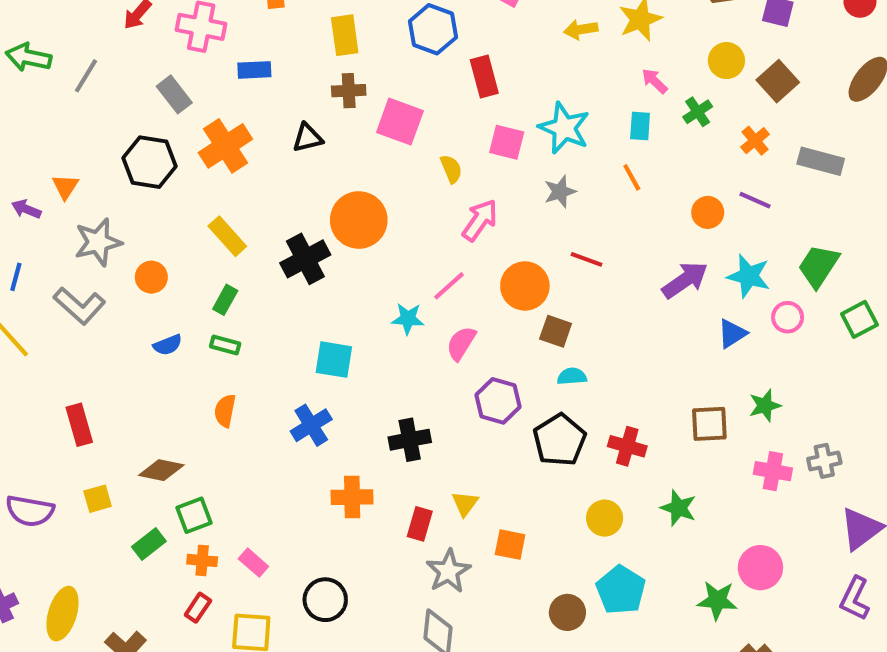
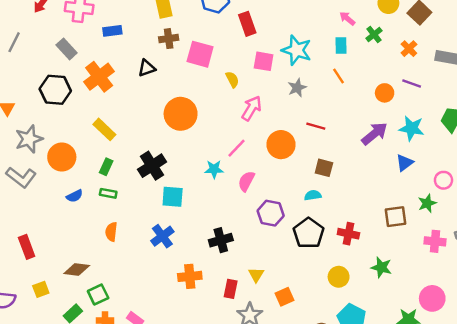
black cross: (305, 259) -> (152, 166), moved
orange circle: (151, 277) -> (62, 157), size x1.5
pink circle: (788, 317) -> (443, 180), moved
brown square: (556, 331) -> (324, 168), moved
orange square: (510, 545) -> (285, 297), turned -30

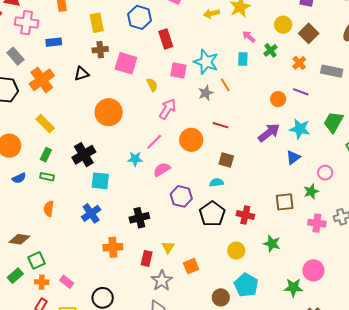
orange line: (339, 76) -> (225, 85), moved
pink semicircle: (246, 181) -> (162, 169), turned 30

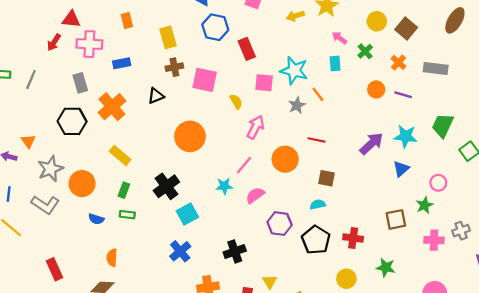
gray rectangle: (15, 56) -> (80, 83), turned 30
orange circle: (278, 99) -> (376, 89), moved
blue semicircle: (19, 178) -> (96, 219), turned 48
cyan square: (100, 181) -> (187, 214), turned -30
orange semicircle: (49, 209) -> (112, 258), moved

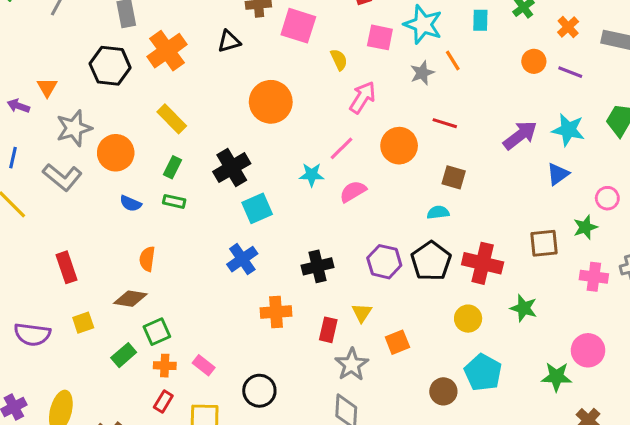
purple hexagon: (280, 224) -> (384, 262), moved
red cross: (353, 238) -> (483, 263), size x1.4

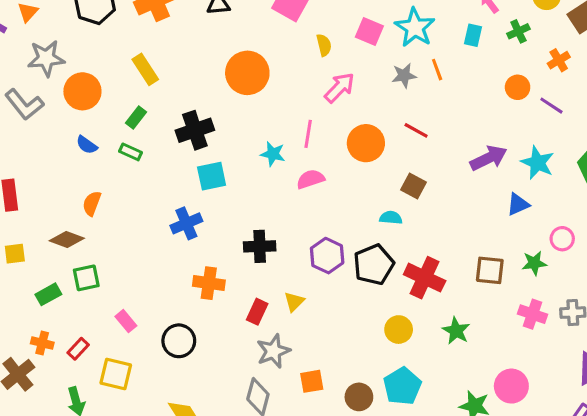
pink line: (342, 148) -> (308, 134), turned -48
orange square: (397, 342) -> (312, 381), moved
orange cross: (165, 366) -> (42, 343), moved
black circle: (259, 391) -> (179, 341), moved

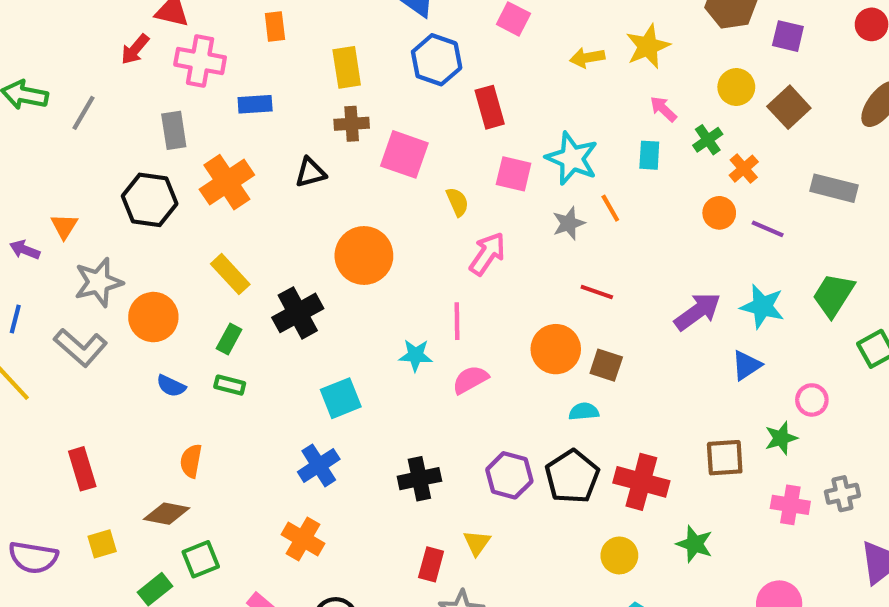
orange cross: (559, 60) -> (744, 169), moved
black cross: (195, 130) -> (298, 313), moved
orange circle: (366, 143) -> (556, 349), moved
orange cross: (209, 283) -> (303, 539), moved, turned 32

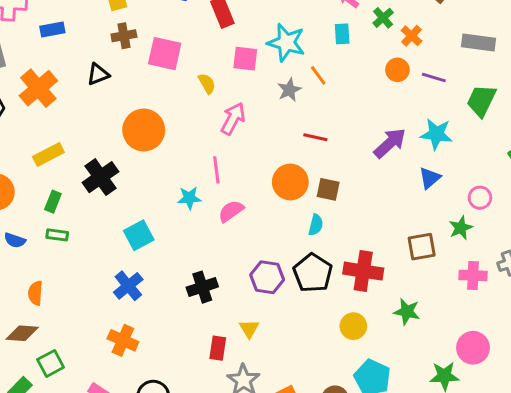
yellow rectangle: (230, 274) -> (48, 155), turned -68
green trapezoid: (833, 295) -> (481, 101), moved
cyan semicircle: (584, 412) -> (316, 225), turned 115

